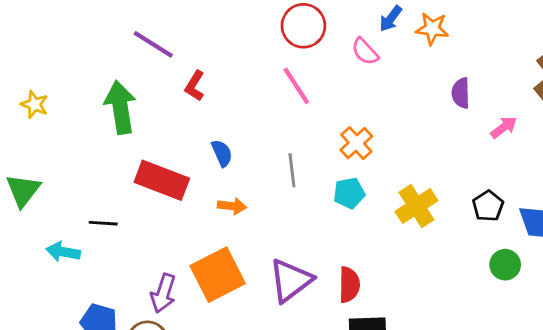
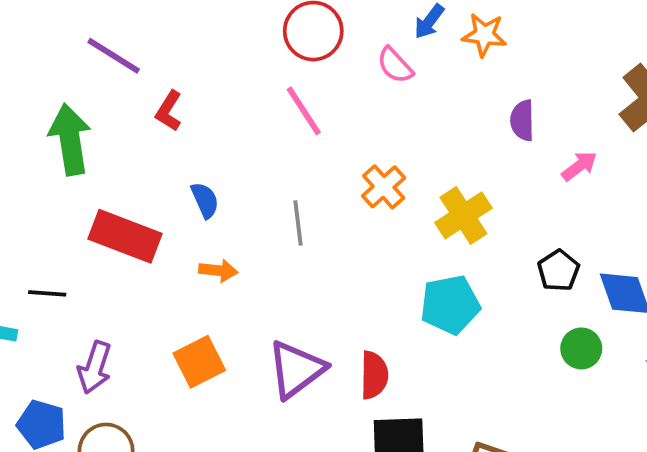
cyan pentagon: (349, 193) -> (450, 305), moved, size x1.4
yellow cross: (416, 206) -> (463, 215), moved
orange square: (218, 275) -> (199, 362), size x0.7
purple arrow: (163, 293) -> (95, 367), moved

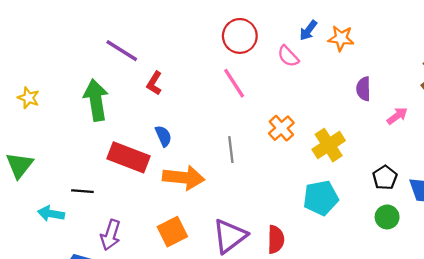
blue semicircle: (205, 200) -> (163, 136), moved
orange arrow: (218, 271) -> (184, 178), size x1.8
green circle: (581, 348) -> (387, 217), moved

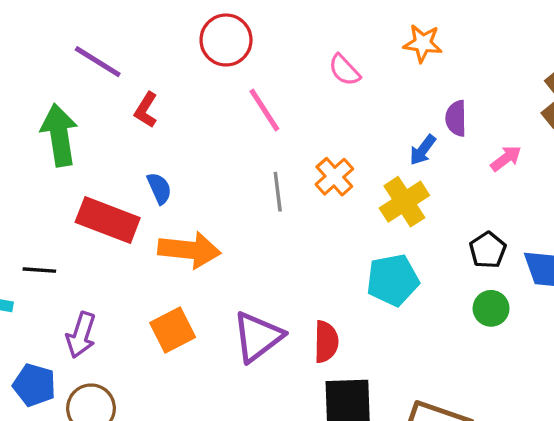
blue arrow: (308, 30) -> (423, 150), moved
red circle: (240, 36) -> (226, 40), moved
gray line: (231, 150) -> (278, 192), moved

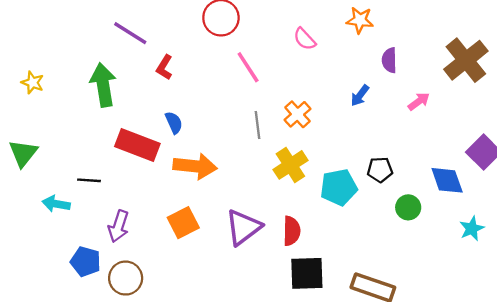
purple semicircle: (456, 118) -> (389, 60), moved
yellow cross: (404, 202) -> (290, 165), moved
black pentagon: (488, 250) -> (380, 170), moved, turned 30

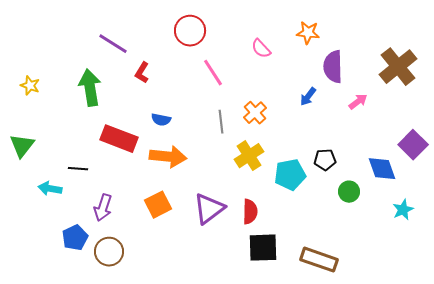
purple semicircle: (389, 60) -> (333, 67), size x1.5
blue semicircle: (174, 123) -> (161, 120), moved, turned 126
blue pentagon: (86, 262) -> (75, 238), turned 30

